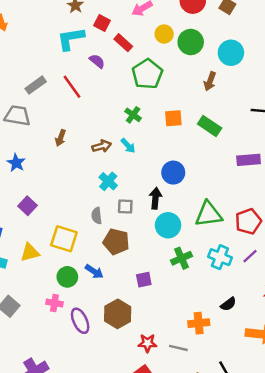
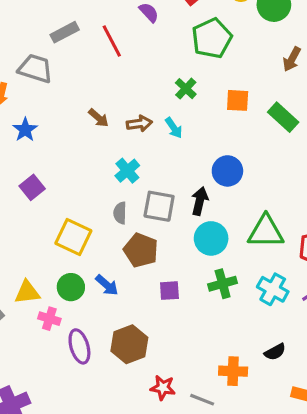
brown arrow: (61, 138) -> (99, 118), moved, turned -77
cyan cross: (108, 181) -> (127, 171), moved
gray square: (125, 206) -> (159, 206), size x1.5
yellow triangle: (30, 252) -> (27, 292), moved
purple square: (144, 280) -> (169, 291), moved

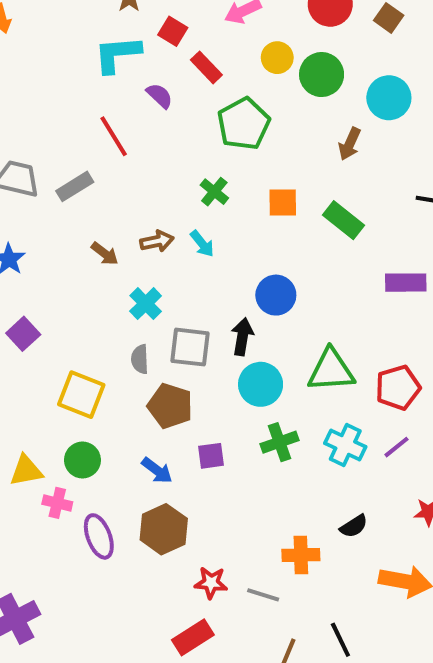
gray rectangle: (65, 32) -> (75, 186), moved
brown arrow: (99, 118) -> (105, 254), moved
blue arrow: (107, 285) -> (157, 470), moved

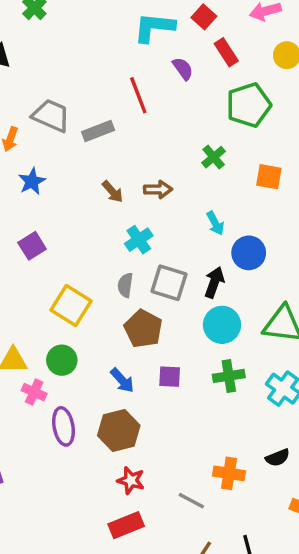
cyan arrow: (202, 244) -> (215, 223), moved
red star: (211, 583) -> (131, 480), moved

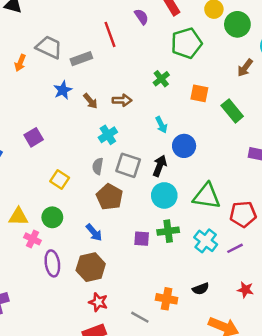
blue star: (32, 181) -> (63, 90), moved
yellow square: (71, 305) -> (60, 179), size x0.7
purple square: (170, 377) -> (142, 239), moved

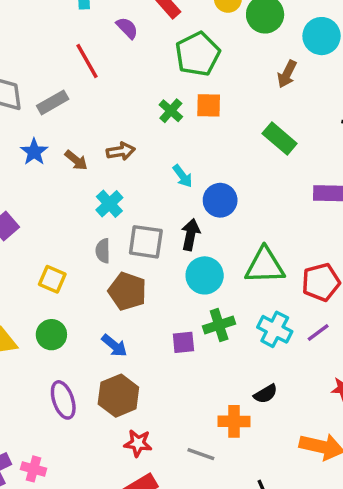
orange square: (199, 93) -> (209, 105), moved
pink cross: (33, 239) -> (34, 469), moved
black semicircle: (201, 289) -> (266, 394), moved

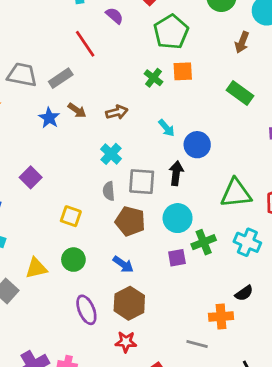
brown arrow: (76, 160) -> (77, 110), moved
cyan circle: (205, 275) -> (178, 218), moved
red star: (138, 443) -> (126, 342), moved

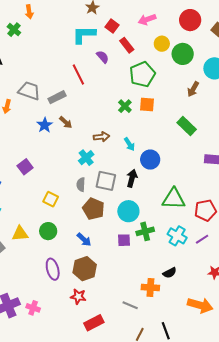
brown arrow: (117, 112) -> (101, 137), moved

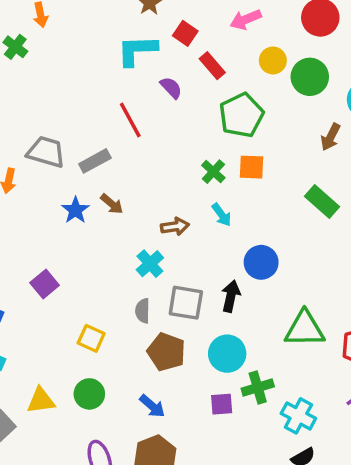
cyan arrow: (129, 144) -> (222, 215), moved
cyan cross: (177, 236) -> (298, 416), moved

